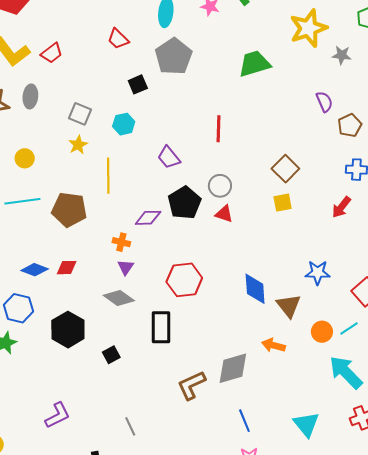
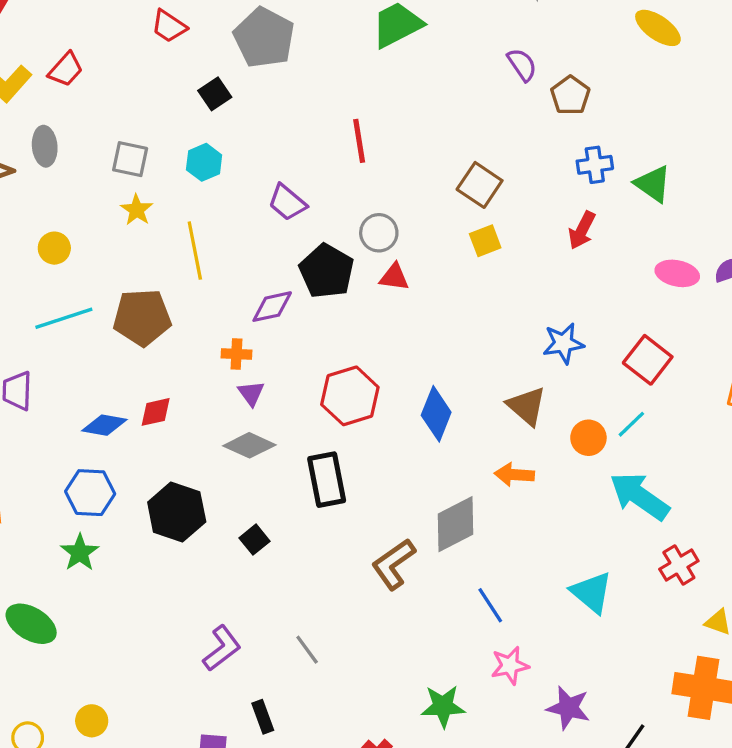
blue diamond: (255, 289) -> (436, 414), moved, turned 36
purple L-shape: (58, 415) -> (222, 648), moved

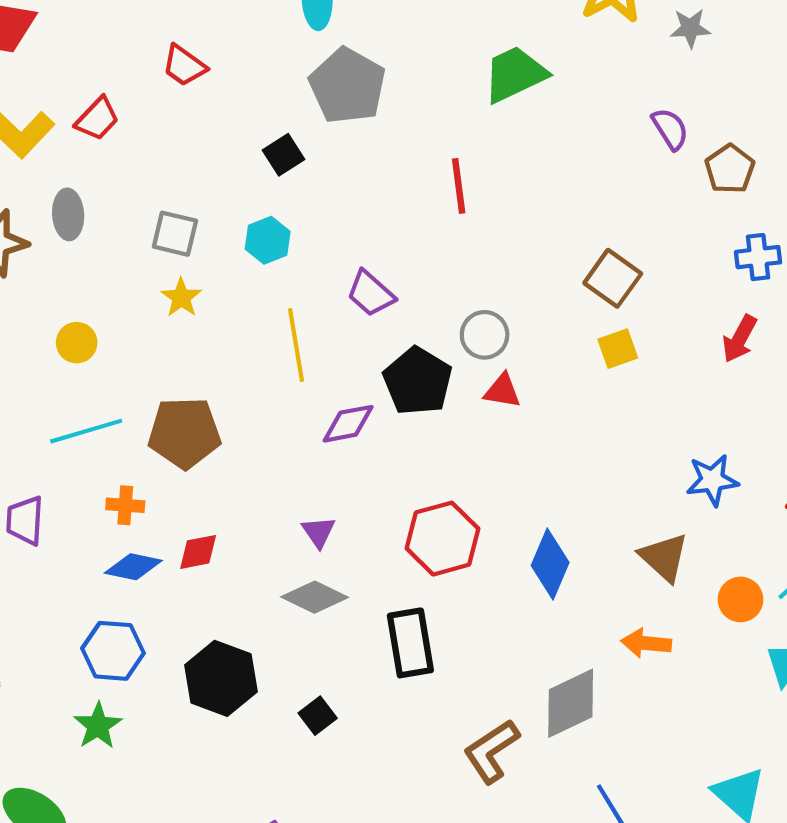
red trapezoid: (169, 26) -> (184, 66), moved
red line: (359, 141) -> (459, 186), moved
yellow line: (195, 251) -> (296, 345), moved
orange cross: (236, 354) -> (125, 505), moved

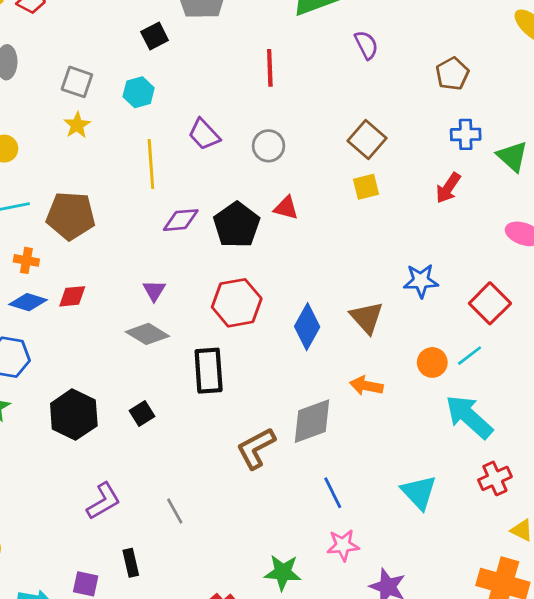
purple semicircle: (670, 129) -> (366, 45), moved
gray circle: (485, 335) -> (268, 146), moved
black pentagon: (418, 381) -> (237, 225), moved
brown triangle: (664, 557) -> (367, 318), moved
black hexagon: (221, 678) -> (74, 415), moved

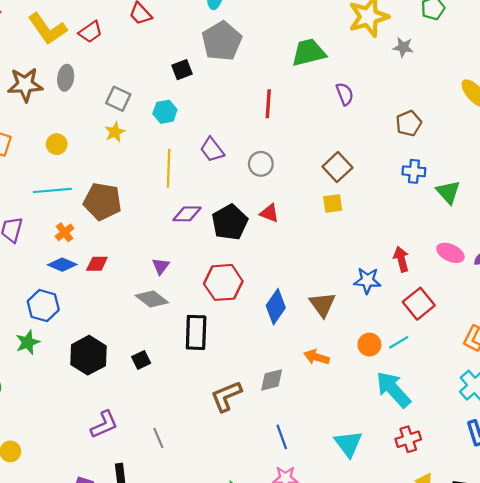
red arrow: (448, 188) -> (401, 259), moved, turned 125
orange cross: (26, 260) -> (65, 232), turned 36
gray diamond: (312, 421) -> (272, 380), size x0.7

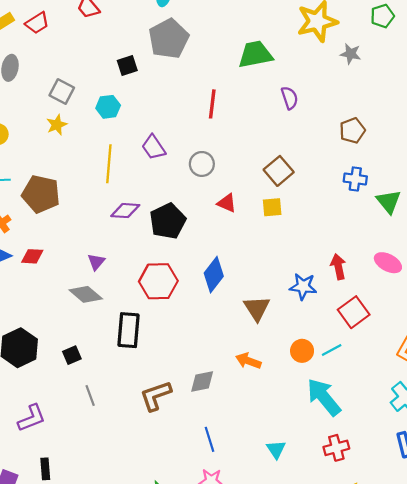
red triangle: (269, 213) -> (227, 203), moved
blue diamond: (276, 307) -> (214, 275), moved
gray line: (158, 438) -> (90, 396), moved
cyan triangle: (348, 444) -> (276, 449), size x0.7

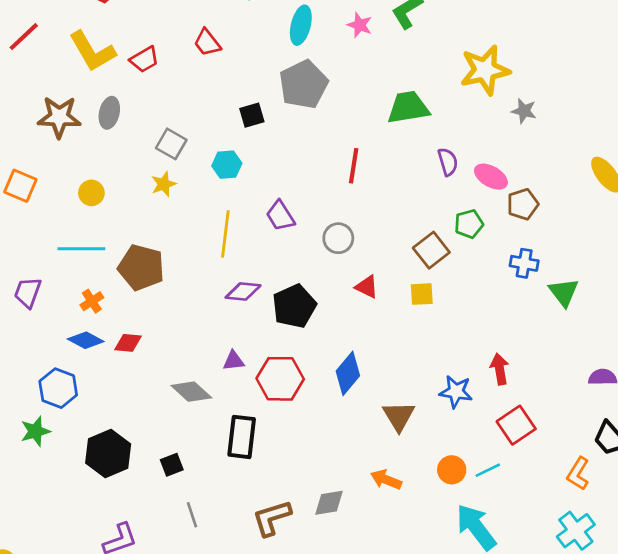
green pentagon: (382, 16) -> (469, 224), moved
purple triangle: (96, 262) -> (234, 361), moved, turned 42
pink ellipse: (388, 263) -> (491, 177), moved

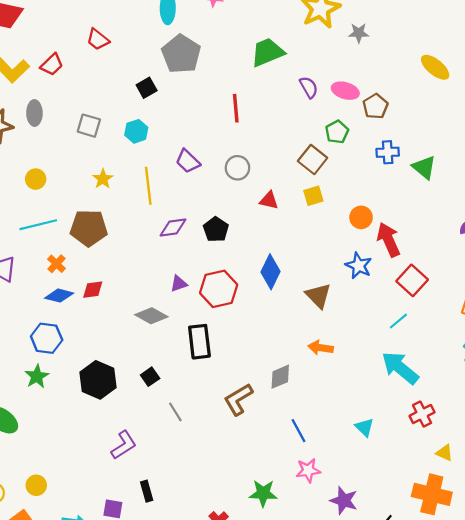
yellow star: (164, 184) -> (103, 179), moved
black pentagon: (294, 306) -> (216, 229), size x0.7
red arrow: (500, 369) -> (388, 240), size x1.4
blue star: (456, 392) -> (359, 266), turned 30
orange circle: (452, 470) -> (361, 217), moved

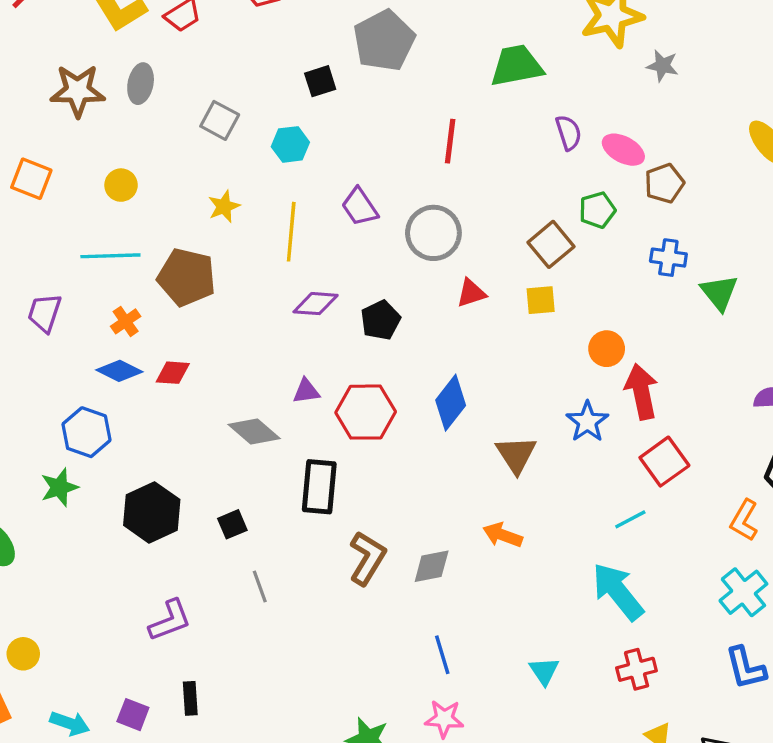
gray circle: (237, 168) -> (433, 233), size x1.4
red triangle: (269, 200) -> (471, 293), turned -42
brown L-shape: (238, 399) -> (367, 558), moved, turned 140

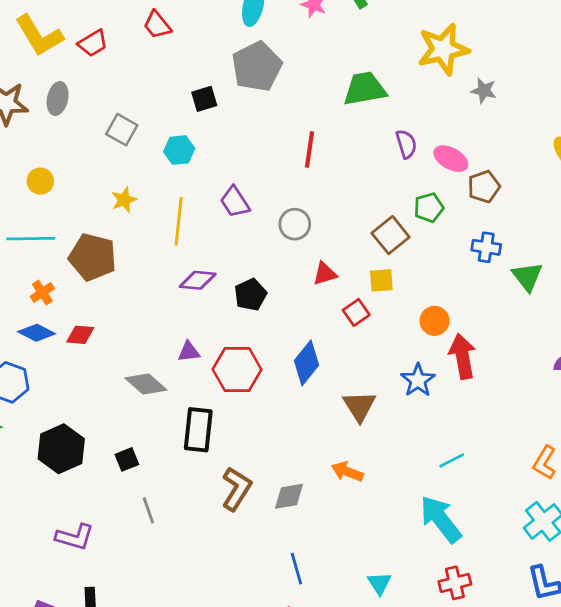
gray circle: (433, 233) -> (295, 224), size x0.7
red square: (664, 462) -> (356, 312), moved, size x0.7
purple L-shape: (170, 620) -> (75, 537), turned 36

